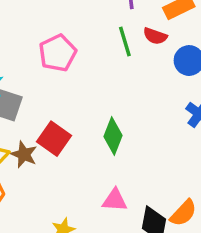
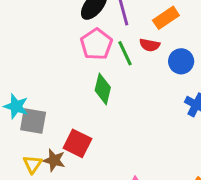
pink pentagon: (58, 53) -> (96, 44), moved
green diamond: (113, 136) -> (103, 89), moved

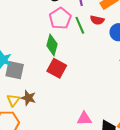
green diamond: (103, 89) -> (52, 45), moved
red square: (77, 143) -> (57, 68), moved

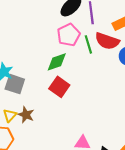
red semicircle: (97, 20) -> (107, 41), size x1.6
green diamond: (52, 45) -> (57, 62), turned 50

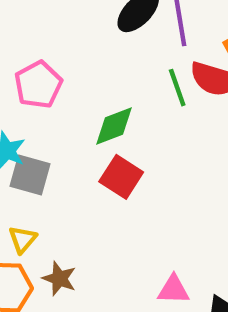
pink pentagon: (69, 35) -> (38, 85), moved
brown star: (26, 115) -> (59, 279), moved

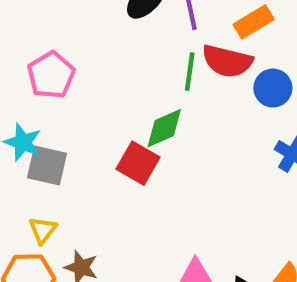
green line: (177, 88) -> (190, 72), turned 30
green diamond: (114, 126) -> (164, 128), moved

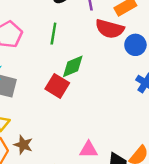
green line: (190, 72) -> (53, 34), moved

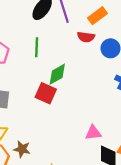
red semicircle: (110, 29) -> (86, 37), size x0.7
pink triangle: (89, 150) -> (93, 133), moved

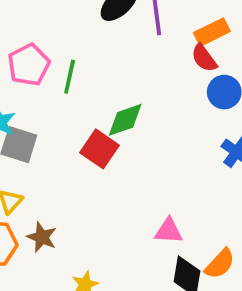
red semicircle: (86, 37) -> (204, 58), moved, turned 35
green line: (37, 47) -> (70, 77), moved

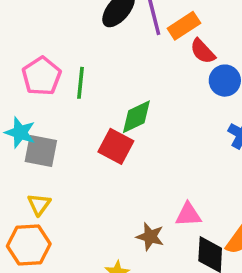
orange rectangle: (212, 32) -> (184, 26), moved
brown star: (42, 237) -> (150, 237), moved

